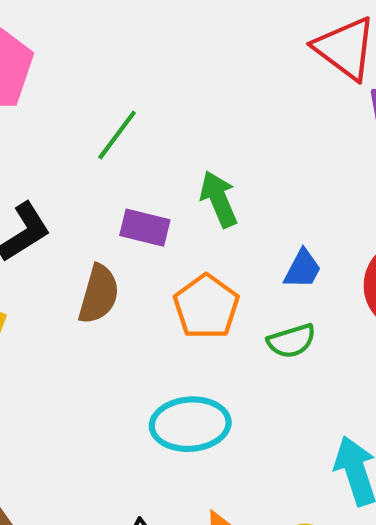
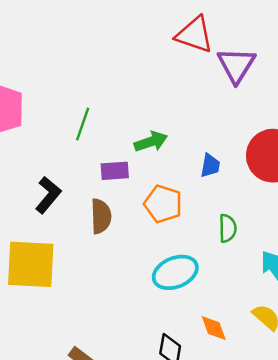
green arrow: (219, 199) -> (151, 142), turned 112
green semicircle: (291, 341) -> (228, 228), moved, turned -56

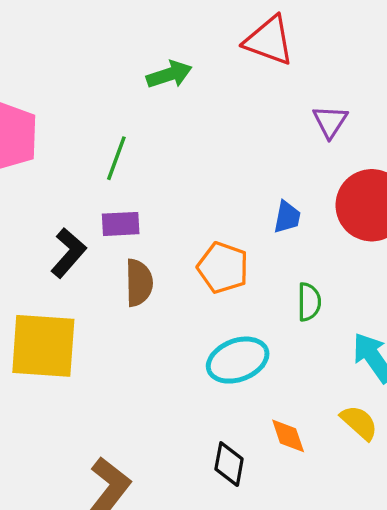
purple triangle: (236, 65) -> (330, 122), moved, size x0.7
green arrow: (151, 142) -> (169, 74), moved
purple rectangle: (115, 171) -> (121, 224), moved

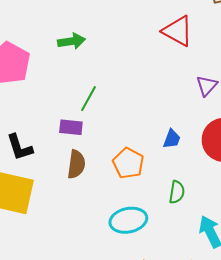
green arrow: (169, 74) -> (71, 41), moved
green line: (116, 158) -> (88, 99), moved
black L-shape: (68, 253) -> (20, 147), moved, turned 112

